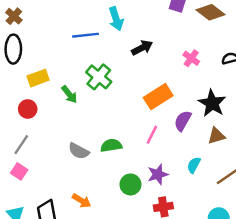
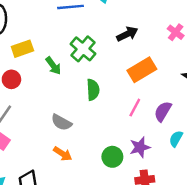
black arrow: (142, 48) -> (127, 34), moved
purple semicircle: (183, 121) -> (163, 111), moved
green semicircle: (111, 145) -> (93, 90), moved, turned 95
orange arrow: (82, 201) -> (63, 154), moved

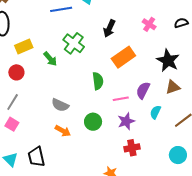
black arrow: (127, 34) -> (109, 28), turned 144
green semicircle: (93, 90) -> (98, 81), moved
pink line: (135, 108) -> (121, 99), moved, turned 56
green circle: (112, 157) -> (93, 122), moved

